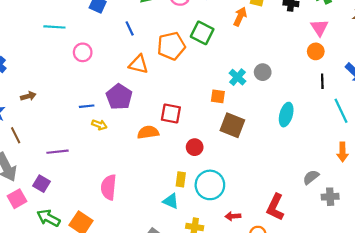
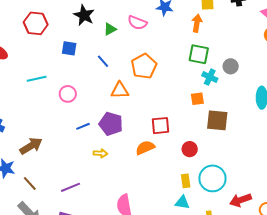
green square: (202, 33) -> (199, 54), moved
brown arrow: (28, 96) -> (31, 146), size x1.6
blue line: (87, 106) -> (83, 126), moved
red arrow: (233, 216) -> (240, 200), size x1.5

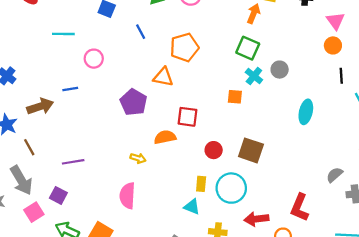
orange triangle: (120, 90) -> (163, 77), moved
brown square: (217, 120) -> (251, 150), moved
blue line: (83, 126) -> (70, 89), moved
yellow arrow: (100, 153) -> (138, 158), moved

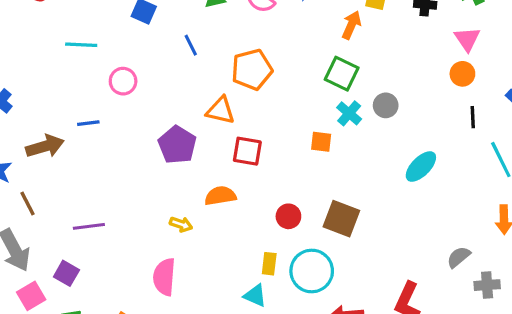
cyan ellipse: (306, 112) -> (421, 167), turned 30
red square: (188, 117) -> (247, 151), moved

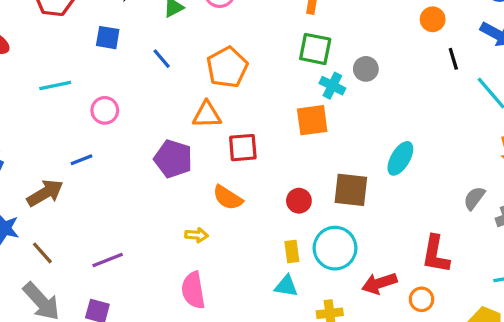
orange square: (321, 142) -> (312, 120), size x1.5
cyan ellipse: (421, 167) -> (400, 158), moved
orange semicircle: (220, 196) -> (228, 198), turned -124

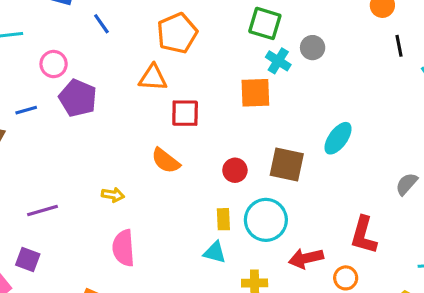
blue line: (162, 59) -> (101, 24), moved
purple pentagon: (173, 159) -> (78, 98), moved
yellow arrow: (197, 235) -> (113, 195), moved

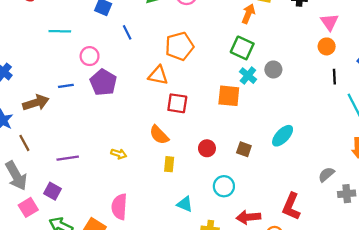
brown square: (287, 164) -> (244, 149), size x0.6
yellow rectangle: (223, 219) -> (169, 164), moved
cyan circle: (266, 220) -> (224, 186), size x0.7
pink semicircle: (123, 248) -> (119, 207), moved

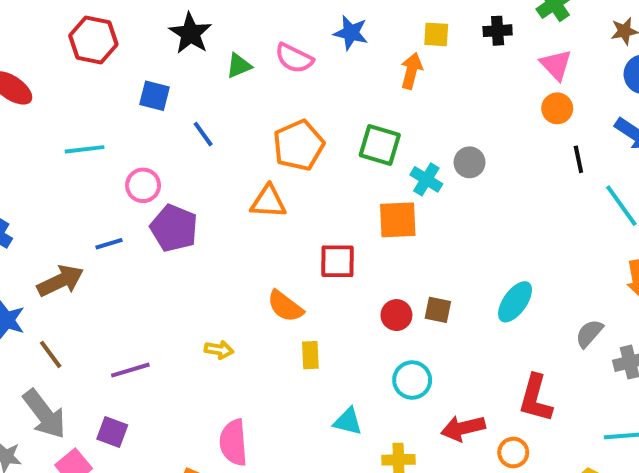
green square: (242, 48) -> (380, 145), moved
red square: (177, 103) -> (337, 261), moved
cyan ellipse: (283, 136) -> (515, 302), moved
red circle: (207, 148) -> (396, 315), moved

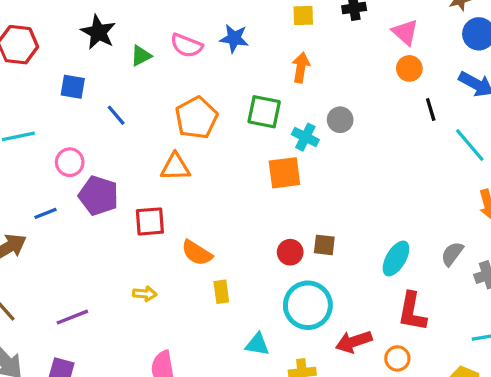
blue star: (351, 33) -> (234, 38), moved
orange arrow: (411, 71) -> (301, 67), moved
red square: (337, 261) -> (150, 221), moved
cyan ellipse: (515, 302) -> (396, 259), moved
cyan circle: (412, 380) -> (308, 305), size x1.5

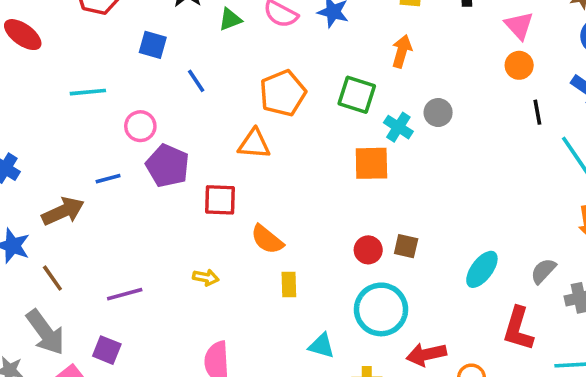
red L-shape: (412, 312) -> (518, 329), moved

